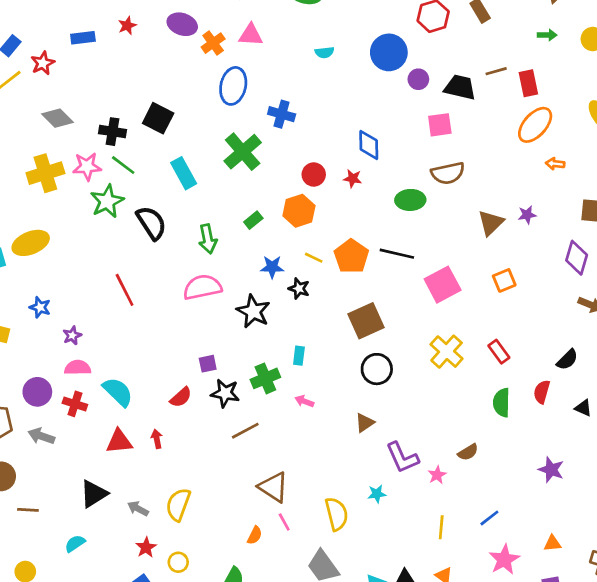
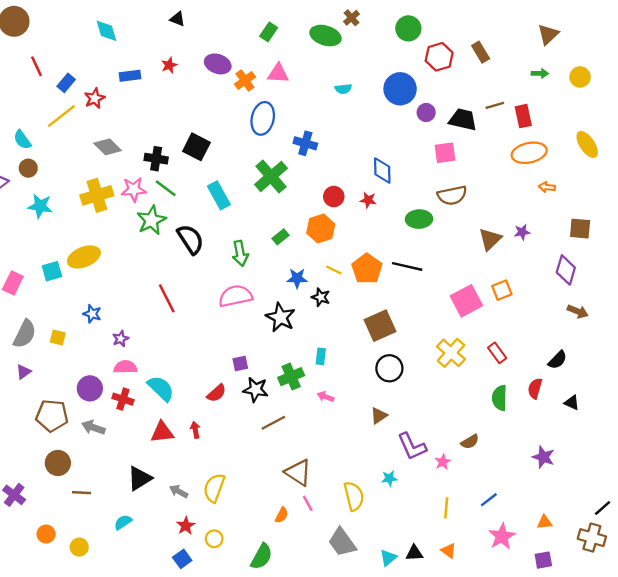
orange ellipse: (535, 125) -> (529, 153), turned 36
pink square: (443, 285) -> (466, 301), moved

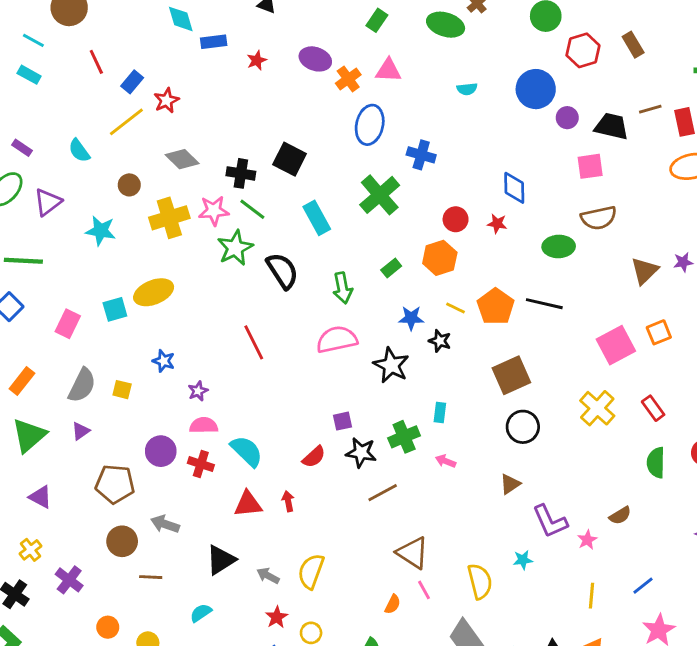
blue rectangle: (130, 76) -> (214, 42), moved
brown circle: (28, 168) -> (129, 185), moved
gray arrow: (93, 427) -> (165, 524), moved

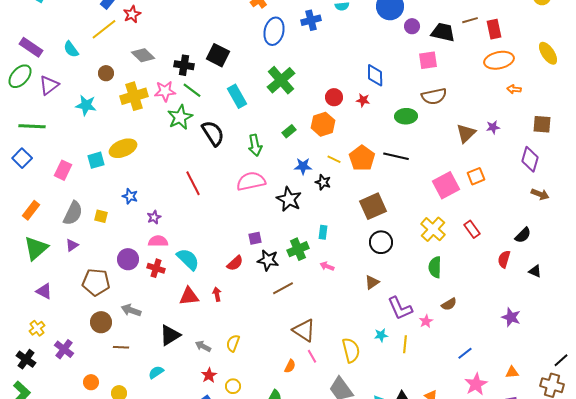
purple rectangle: (22, 148) -> (31, 47), size x1.6
blue cross: (421, 155) -> (311, 20), moved, turned -30
green semicircle: (656, 463) -> (435, 267), moved
yellow semicircle: (311, 571) -> (233, 343), size x0.7
yellow line: (592, 596) -> (405, 344), moved

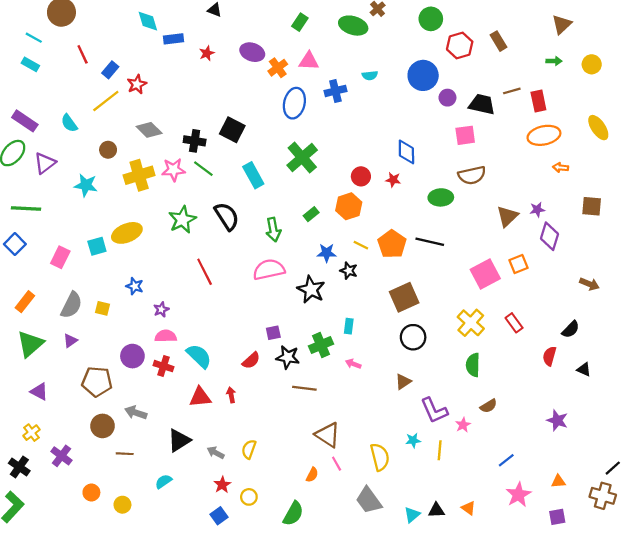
green star: (180, 117) -> (182, 220), moved
purple diamond: (530, 159) -> (550, 236), moved
brown line: (283, 288) -> (304, 388), turned 35

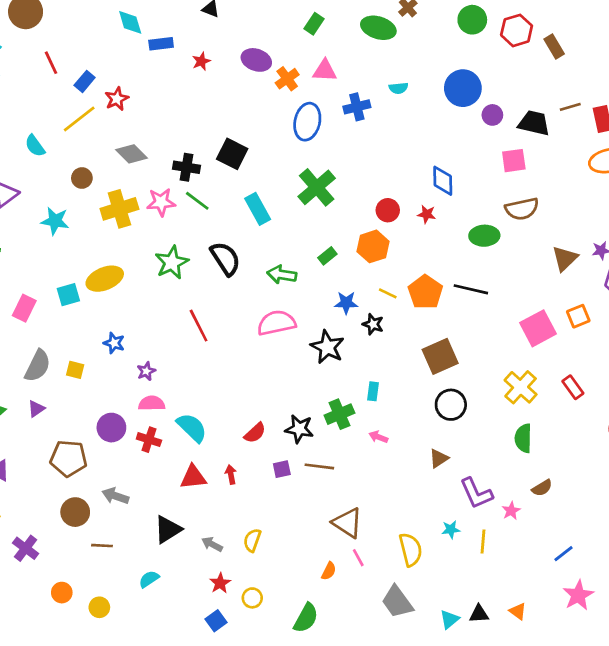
red hexagon: (460, 45) -> (517, 30), moved
green arrow: (273, 230) -> (282, 275), turned 110
purple square: (273, 333) -> (282, 469), moved

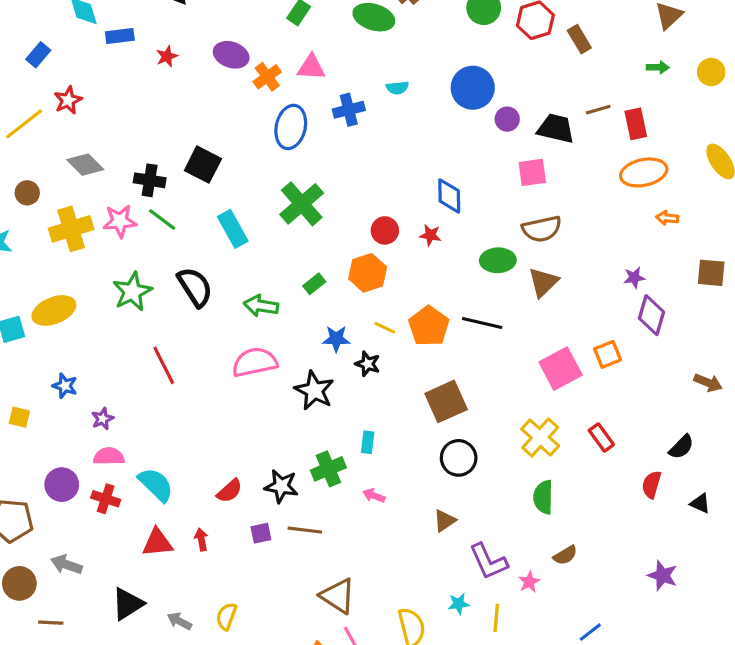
blue rectangle: (85, 81) -> (38, 55), moved
brown triangle: (565, 259) -> (543, 282), moved

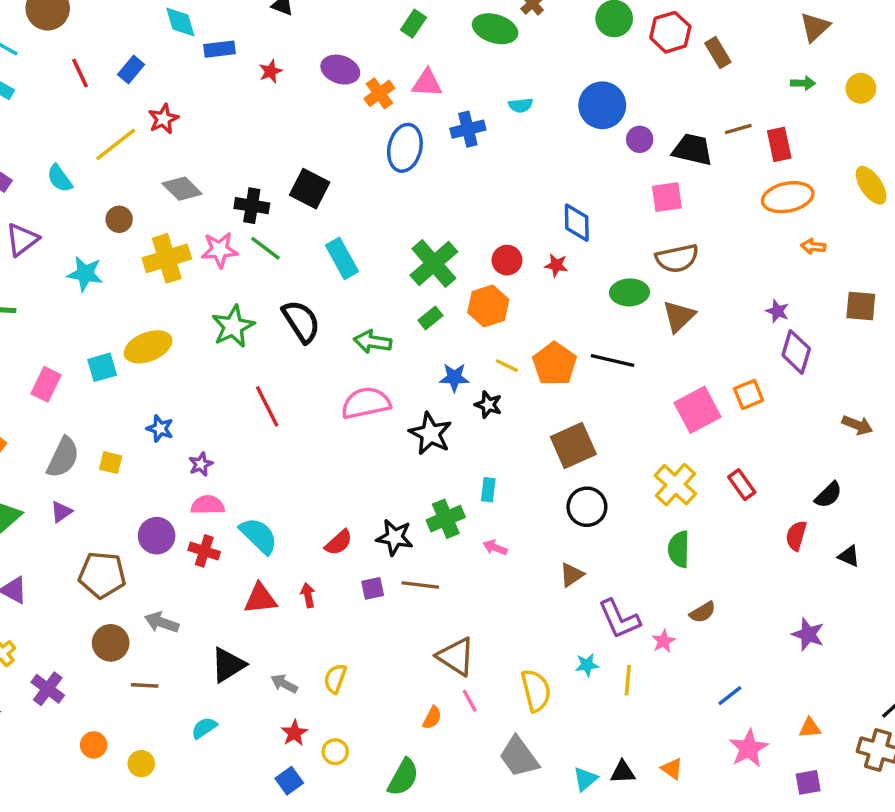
green cross: (302, 204) -> (434, 263), moved
purple star: (634, 278) -> (777, 311), turned 30

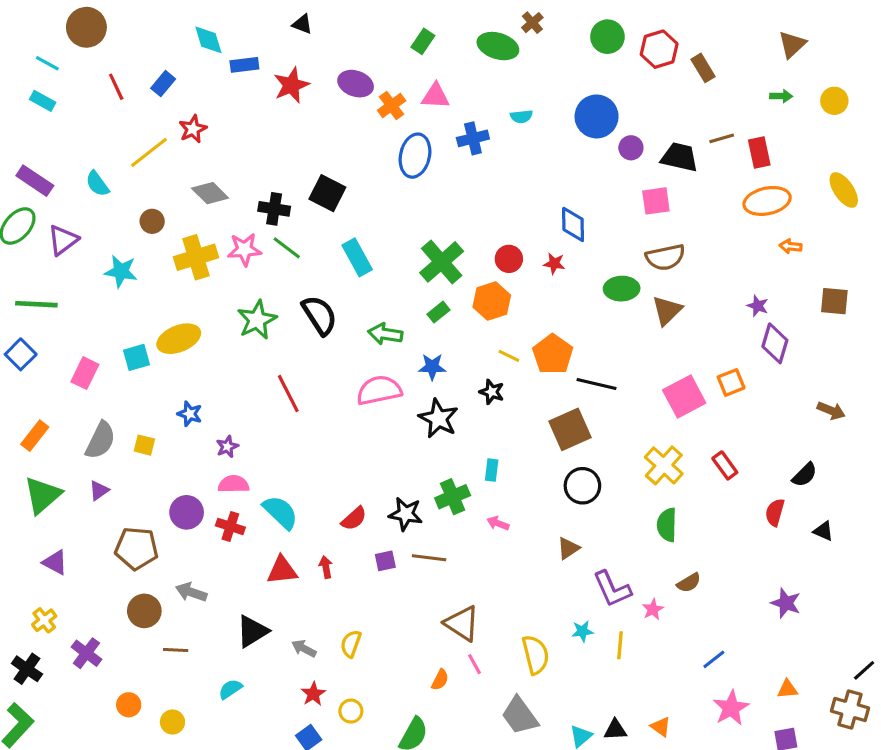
red star: (271, 71) -> (291, 85), size x1.6
black line: (612, 360) -> (597, 384), moved
blue star: (454, 377) -> (432, 367), moved

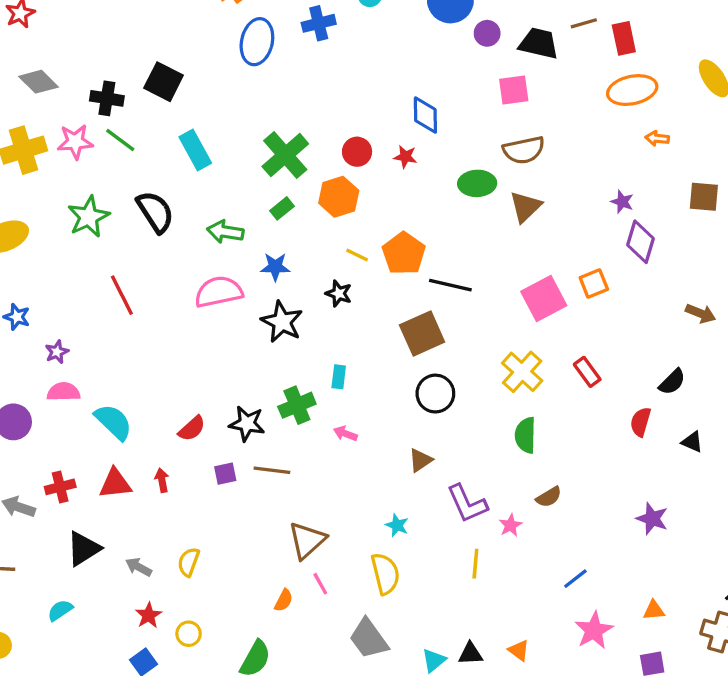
red cross: (230, 526) -> (60, 487), moved, turned -32
brown triangle: (462, 623) -> (307, 540), turned 45
cyan star: (582, 631) -> (397, 525), moved, turned 30

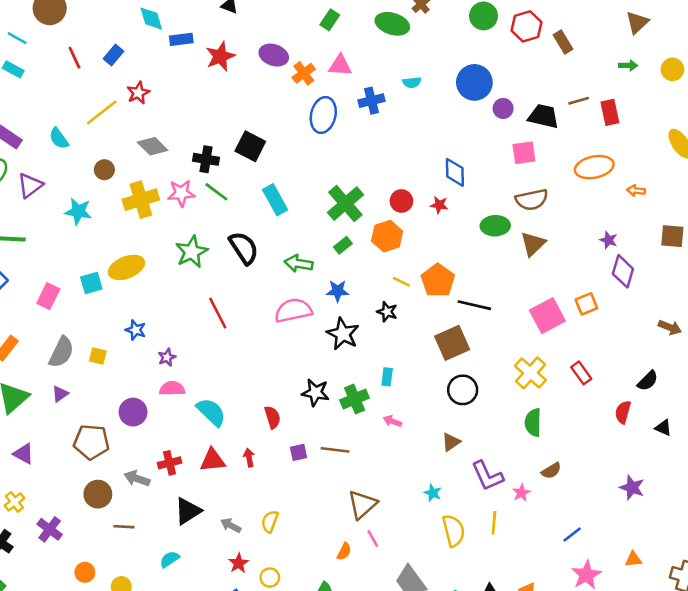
orange ellipse: (632, 90) -> (594, 167), moved
black star: (247, 424) -> (315, 393), moved
red semicircle: (192, 429) -> (272, 417), turned -65
yellow semicircle: (385, 574) -> (454, 531), moved

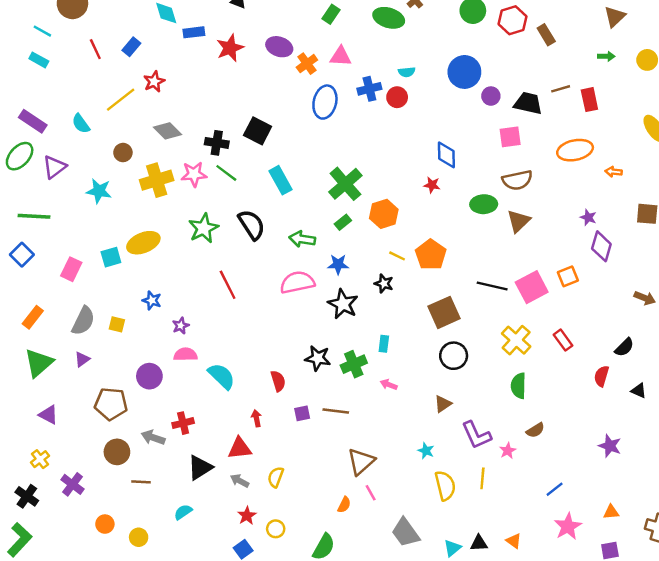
red circle: (401, 201) -> (397, 97), moved
black line: (474, 305) -> (492, 286), moved
red triangle: (213, 460) -> (240, 448), moved

